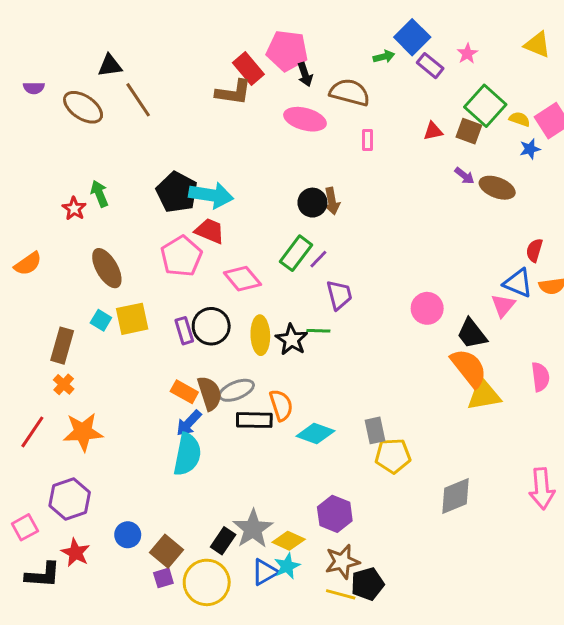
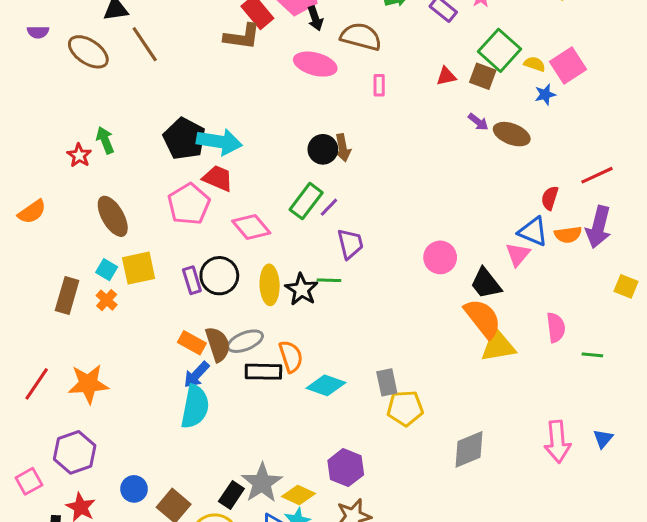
orange cross: (64, 384) -> (107, 300), moved

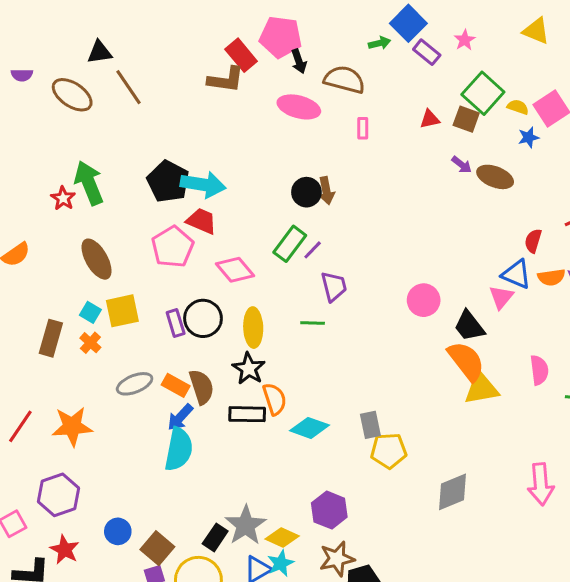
green arrow: (105, 140) -> (89, 183), size x1.6
black star: (302, 289) -> (249, 369), moved
gray ellipse: (245, 341) -> (135, 384), moved

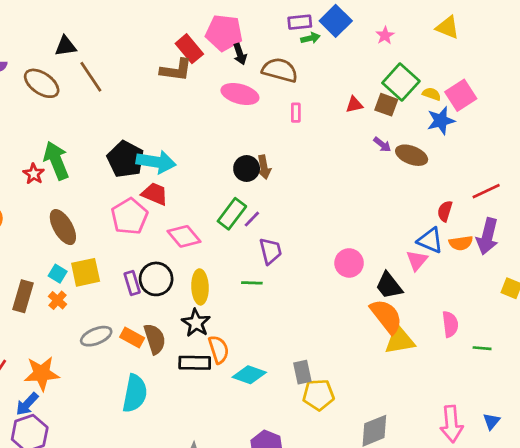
purple rectangle: (427, 52) -> (300, 22), moved, turned -45
blue star: (529, 137) -> (441, 121), size x1.5
blue arrow: (180, 417) -> (27, 404), moved

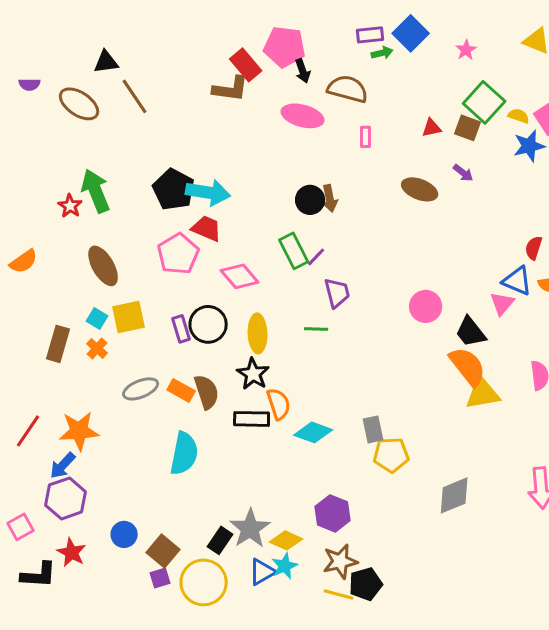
brown ellipse: (412, 155) -> (420, 189), moved
green rectangle: (232, 214) -> (294, 251), turned -64

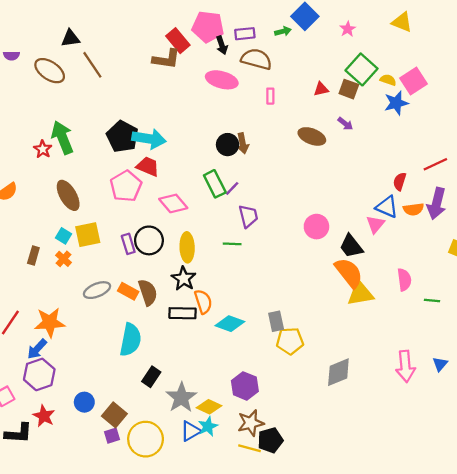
purple rectangle: (370, 35) -> (245, 34), moved
brown rectangle: (58, 344) -> (33, 255), size x0.7
black rectangle: (220, 540) -> (151, 377), moved

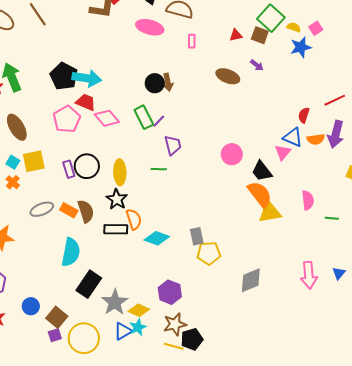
pink square: (414, 81) -> (316, 28), size x0.6
pink diamond: (173, 203) -> (107, 118), moved
black rectangle: (151, 377) -> (89, 284), size x1.5

